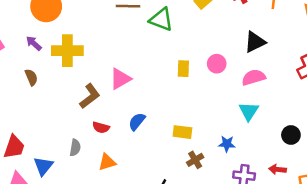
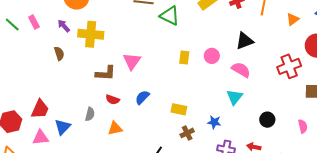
pink semicircle: (254, 77) -> (241, 70), turned 42
pink triangle: (120, 79) -> (132, 61), turned -30
brown L-shape: (90, 96) -> (106, 73), turned 35

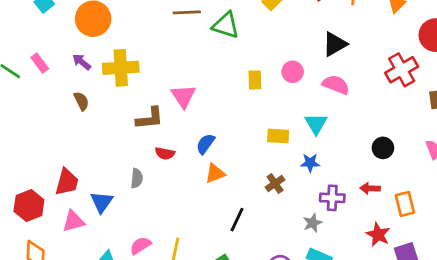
cyan triangle: (235, 97) -> (316, 124), moved
yellow rectangle: (179, 109) -> (278, 136), moved
orange triangle: (115, 128) -> (215, 173), moved

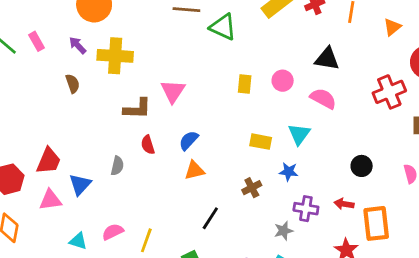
black triangle: (335, 44) -> (327, 59), turned 32
red semicircle: (165, 153) -> (148, 145), turned 54
orange rectangle: (405, 204) -> (376, 223), size x1.4

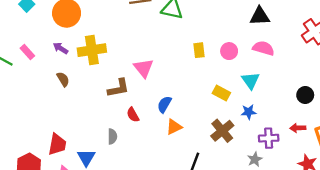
pink circle: (283, 81) -> (229, 51), moved
yellow rectangle: (261, 142) -> (221, 93), turned 30
brown cross: (252, 188) -> (222, 131), size x1.5

